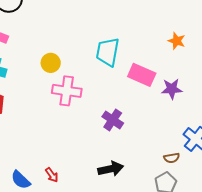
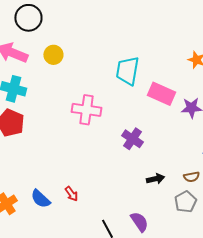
yellow circle: (51, 63) -> (53, 55), moved
black arrow: (111, 169) -> (155, 179), moved, size x0.7

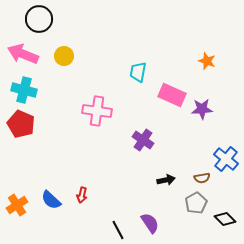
cyan trapezoid: (127, 71) -> (138, 72), size x0.7
red arrow: (71, 194) -> (82, 195), turned 49

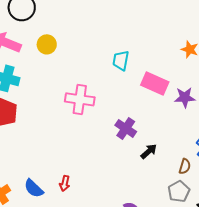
brown semicircle: (202, 178) -> (185, 166), turned -63
black arrow: (166, 180) -> (149, 151), moved, turned -30

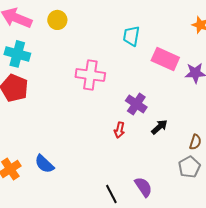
red arrow: (65, 183) -> (119, 130), moved

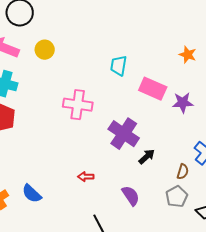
purple cross: (136, 104) -> (124, 134), size x1.4
red arrow: (119, 130) -> (86, 177), moved, turned 77
purple semicircle: (143, 187) -> (131, 196), moved

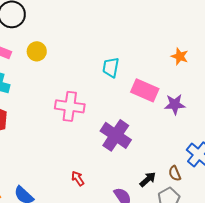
black arrow: (147, 157) -> (148, 179), moved
brown semicircle: (183, 172) -> (175, 173), turned 140
red arrow: (86, 177) -> (78, 178), turned 56

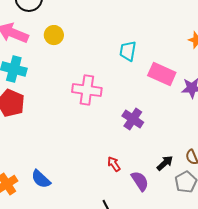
purple cross: (116, 135) -> (133, 119), size x0.7
red arrow: (78, 178) -> (114, 164), moved

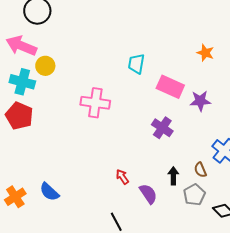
yellow circle: (54, 35) -> (45, 66), moved
purple cross: (133, 119) -> (162, 128), moved
black arrow: (165, 163) -> (173, 176), turned -48

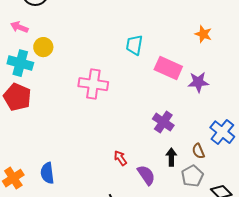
pink arrow: (21, 46) -> (19, 27), size x0.6
purple cross: (162, 128) -> (163, 122), moved
blue semicircle: (49, 192) -> (47, 173), turned 40

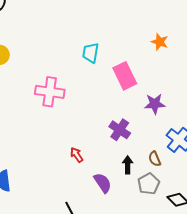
pink rectangle: (168, 68) -> (125, 76), turned 40
purple star: (198, 82) -> (155, 104), moved
red arrow: (120, 158) -> (77, 155), moved

